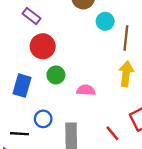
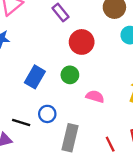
red circle: (43, 46) -> (82, 42), moved

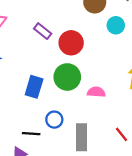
purple rectangle: (61, 13) -> (43, 31), moved
green circle: (70, 75) -> (67, 77), size x1.5

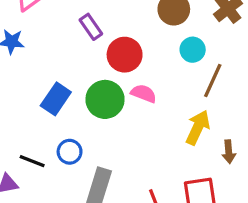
pink semicircle: (96, 92) -> (144, 93), moved

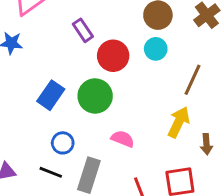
cyan circle: (193, 50) -> (156, 49), moved
pink semicircle: (144, 93) -> (123, 139), moved
black line: (32, 161) -> (51, 172), moved

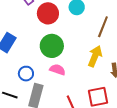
green circle: (95, 96) -> (52, 46), moved
blue circle: (63, 143) -> (26, 74), moved

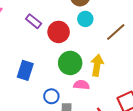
brown line: (103, 27) -> (116, 32), turned 40
yellow arrow: (95, 56) -> (97, 65), moved

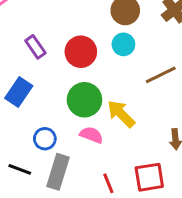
purple rectangle: (34, 21) -> (35, 47), moved
yellow arrow: (97, 65) -> (121, 114), turned -70

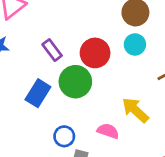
green circle: (84, 100) -> (75, 82), moved

